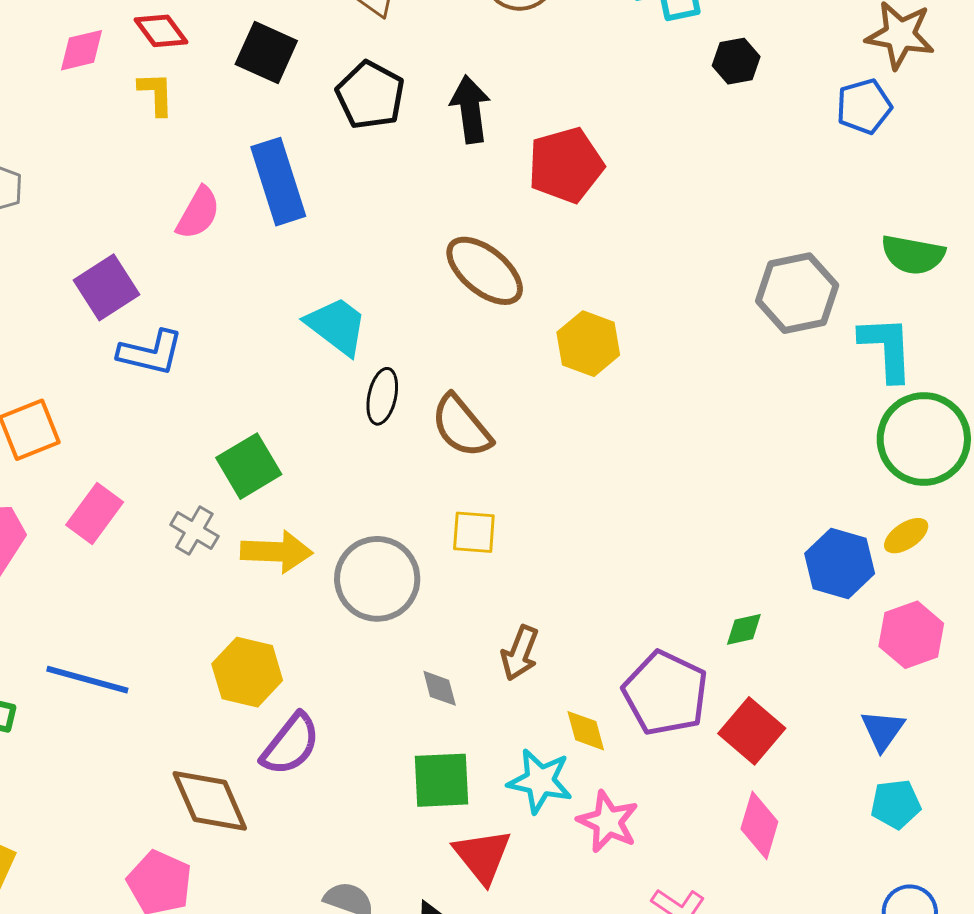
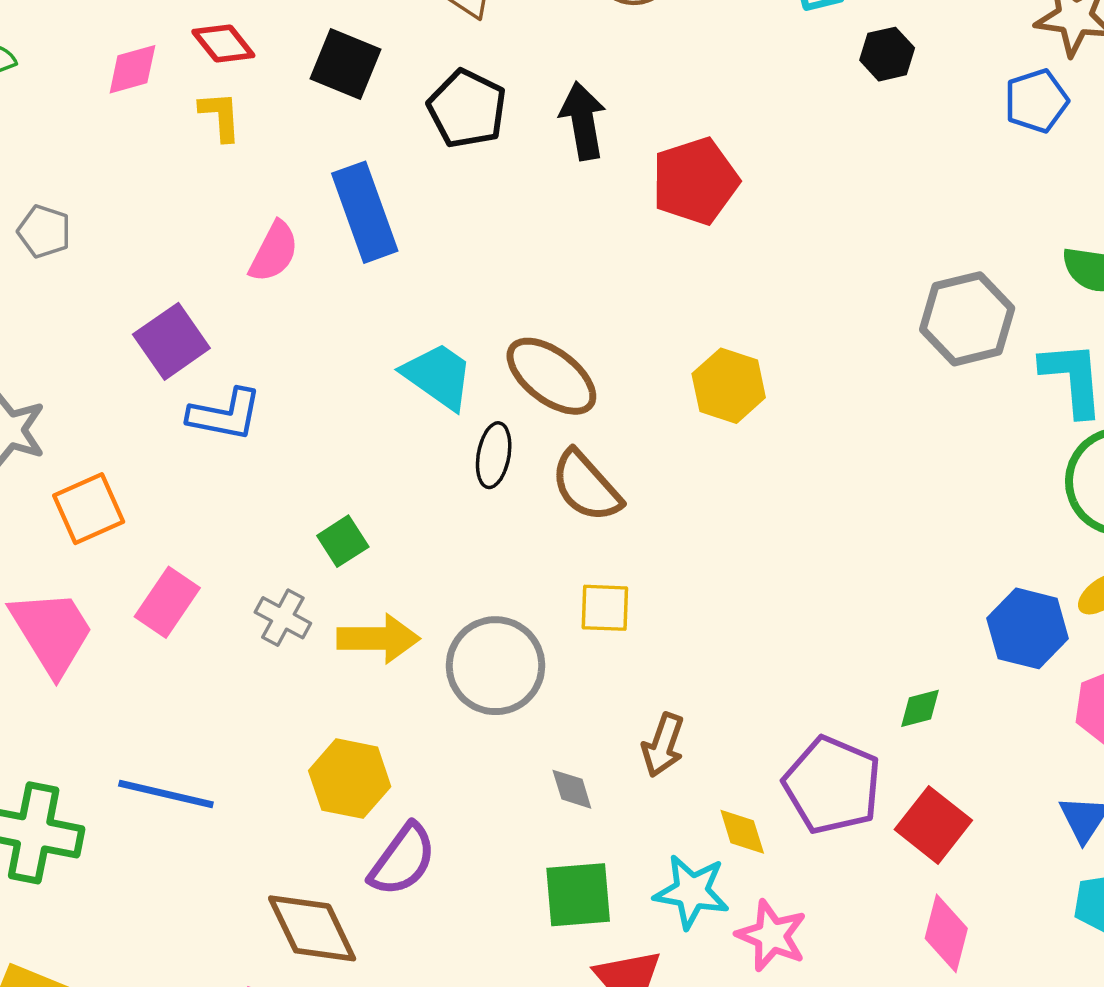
brown ellipse: (485, 271) -> (551, 376), moved
green square: (249, 466) -> (343, 541), size x0.7

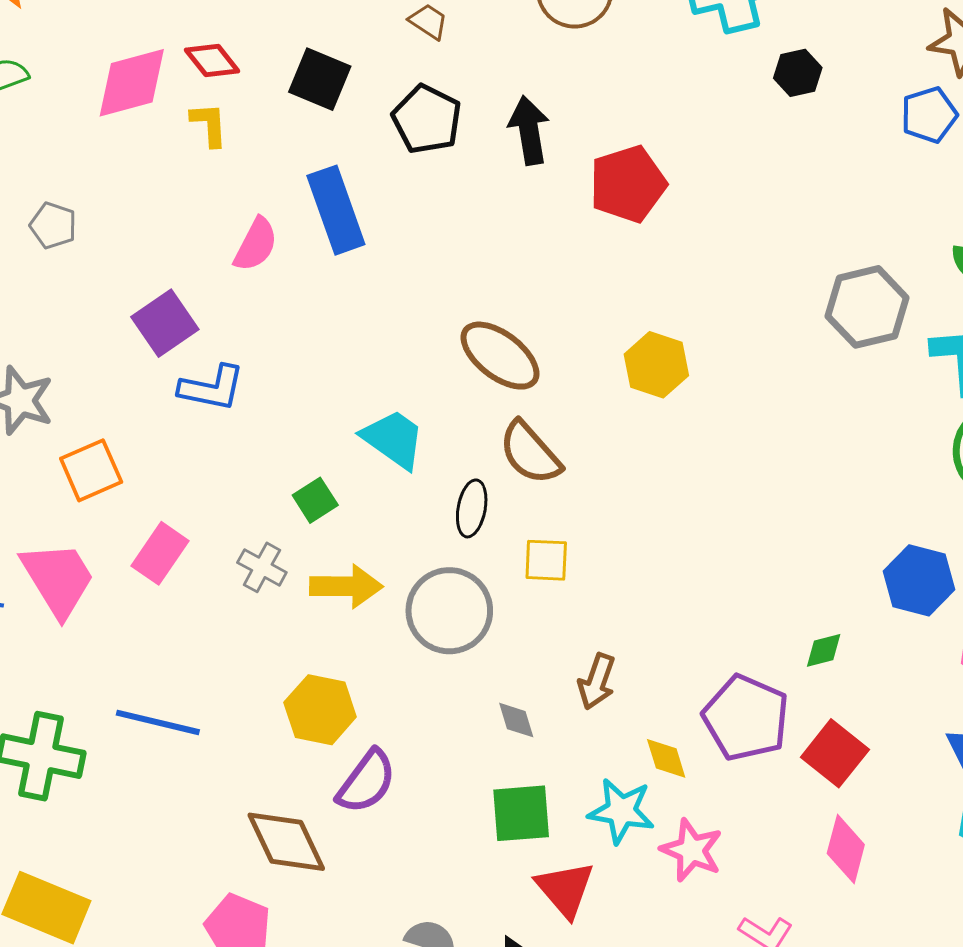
pink diamond: (132, 69) -> (132, 83), size x1.6
cyan trapezoid: (438, 376) -> (393, 439), moved
black ellipse: (494, 455) -> (472, 508), moved

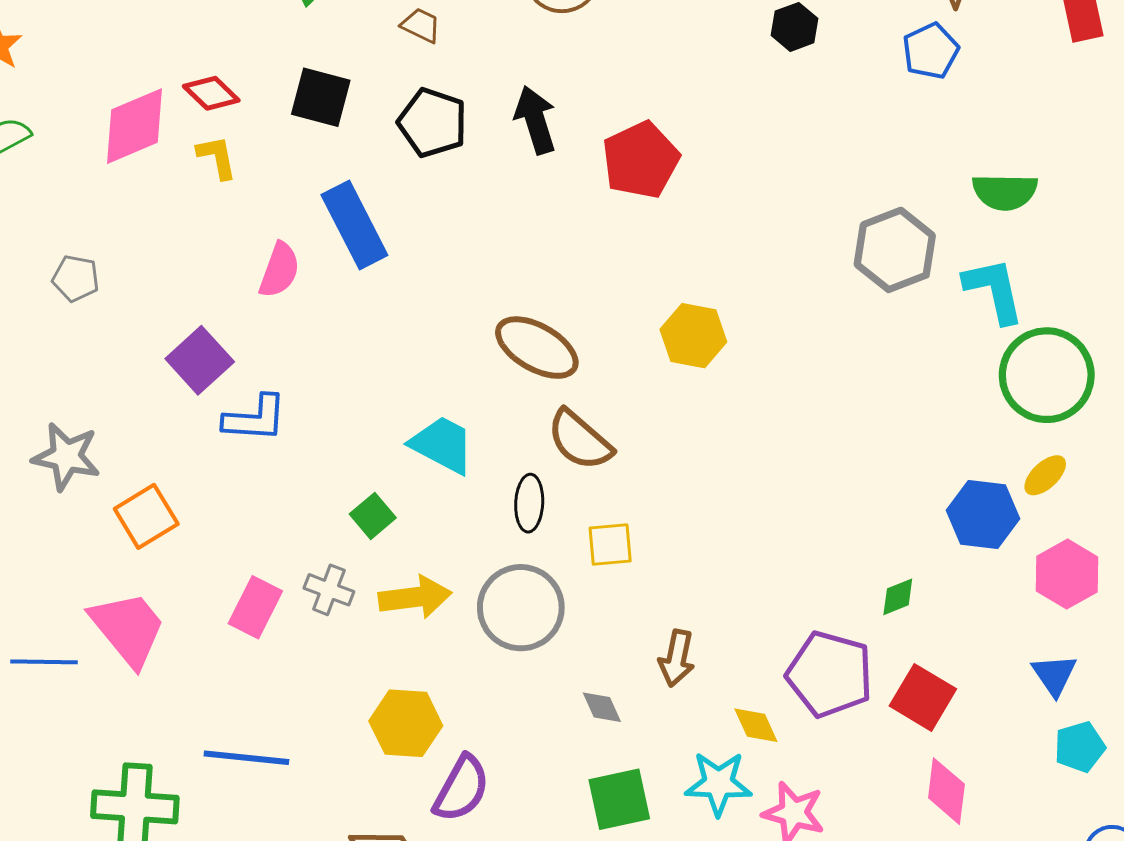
pink rectangle: (160, 553) -> (255, 607), moved

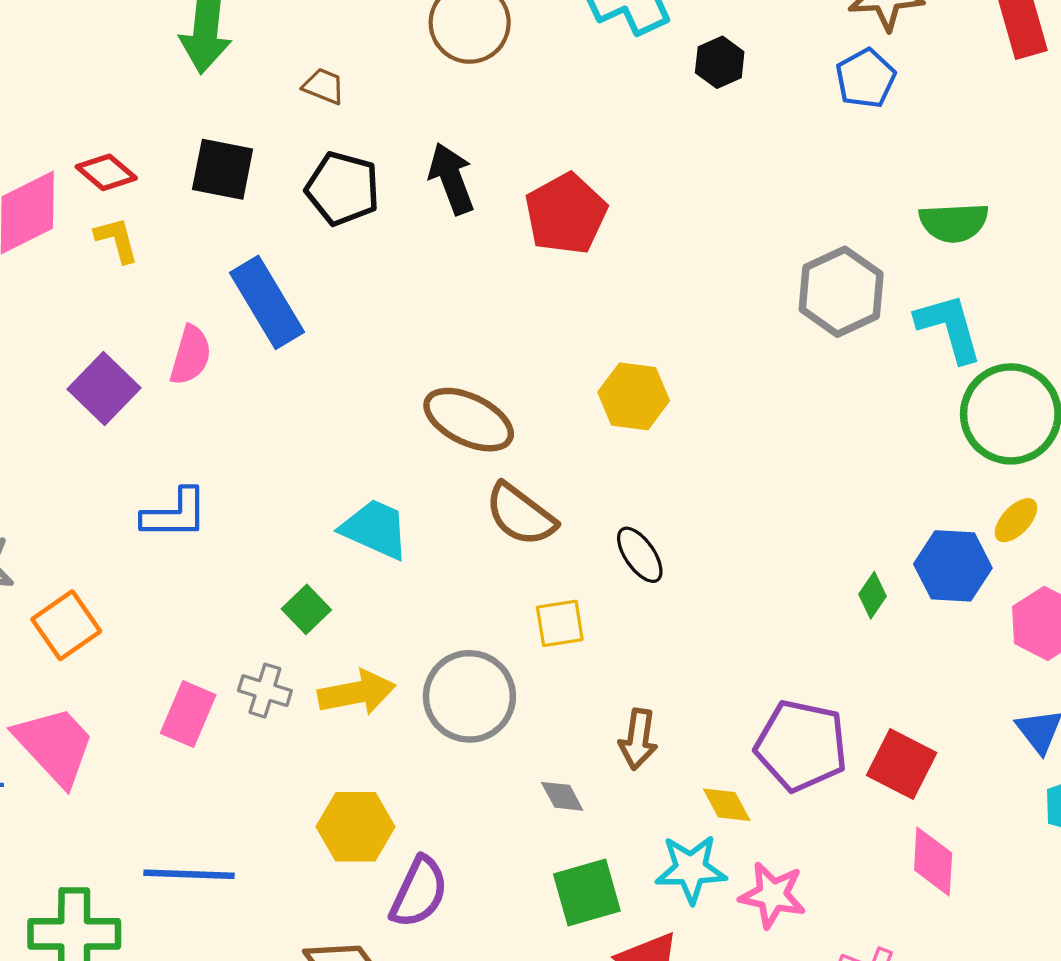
purple square: (200, 360) -> (104, 389), moved
black ellipse: (529, 503) -> (640, 555), moved, turned -34
green diamond: (898, 597) -> (872, 595), moved, turned -30

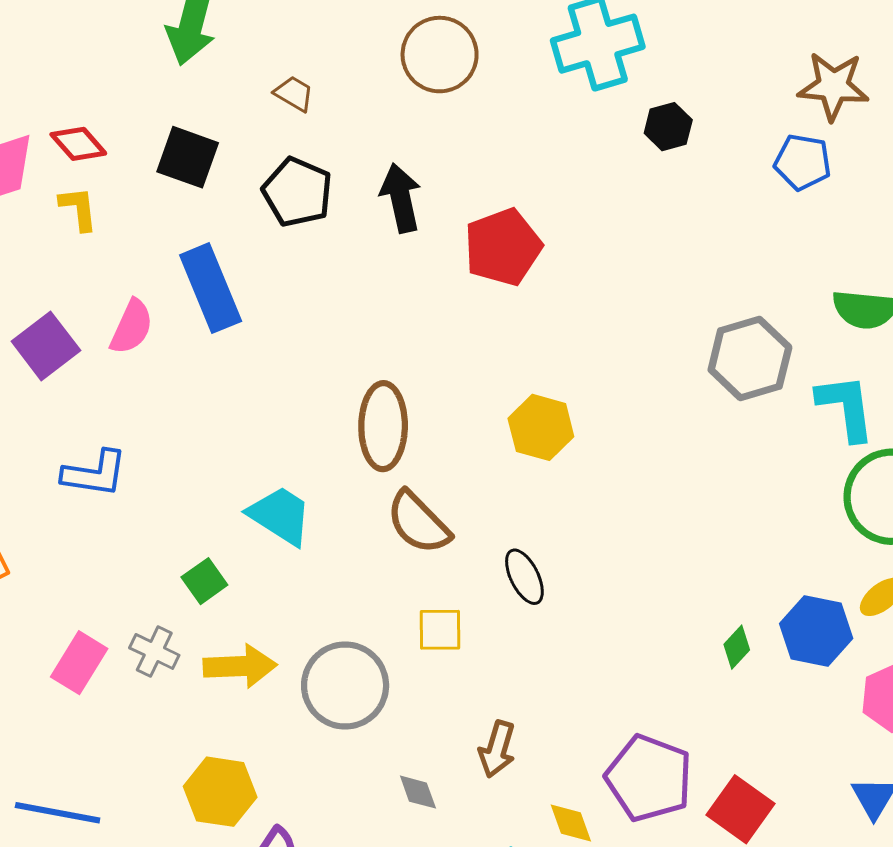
blue pentagon: (866, 78) -> (803, 162), turned 30
brown ellipse: (469, 420) -> (383, 426), turned 56

